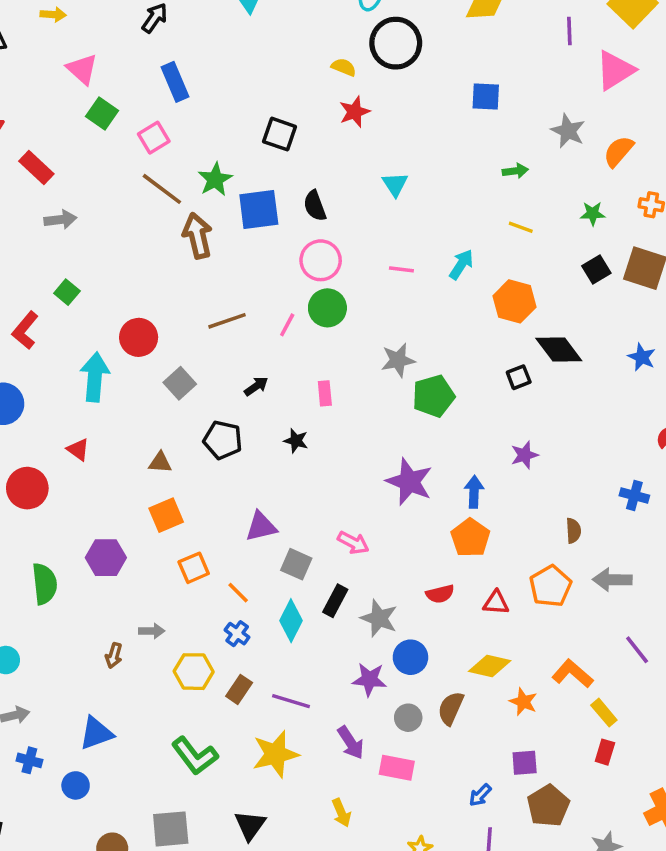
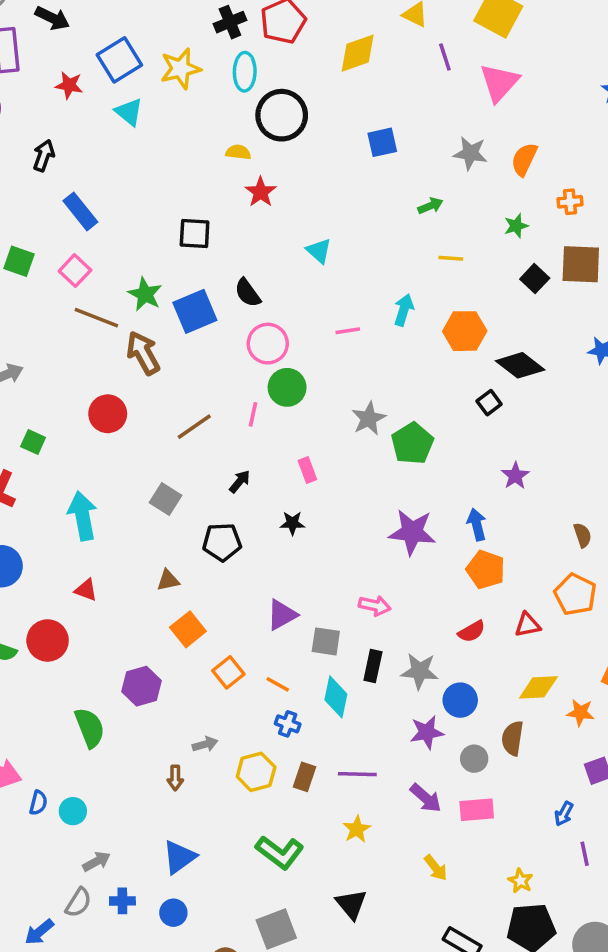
red circle: (139, 337) -> (108, 414), moved
yellow star: (275, 754) -> (357, 829), size x0.6

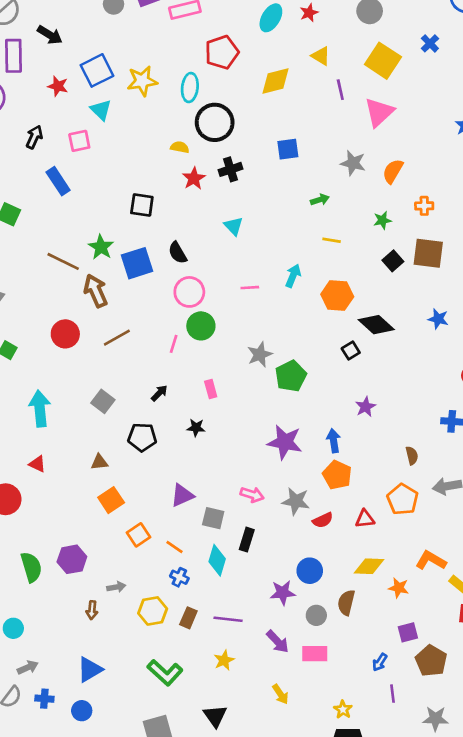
black cross: (230, 22) -> (231, 169), moved
pink square: (75, 271) -> (79, 141), moved, turned 30
brown line: (194, 427) -> (117, 338), moved
gray star: (420, 671) -> (296, 501), moved
purple hexagon: (141, 686) -> (72, 559), moved

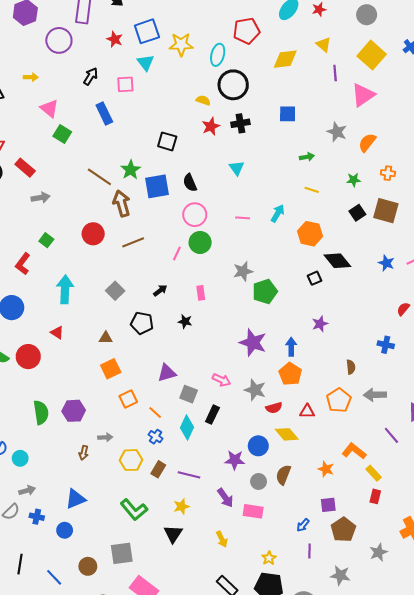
yellow diamond: (369, 566) -> (287, 434), moved, turned 40
black triangle: (215, 716) -> (173, 534), moved

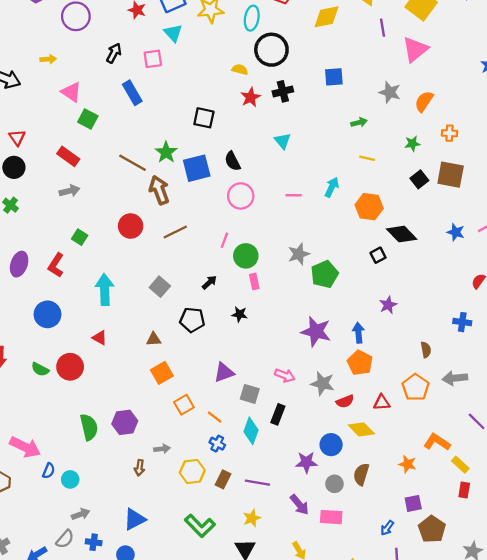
red rectangle: (25, 168) -> (68, 156), moved
green circle: (200, 242) -> (246, 256), moved

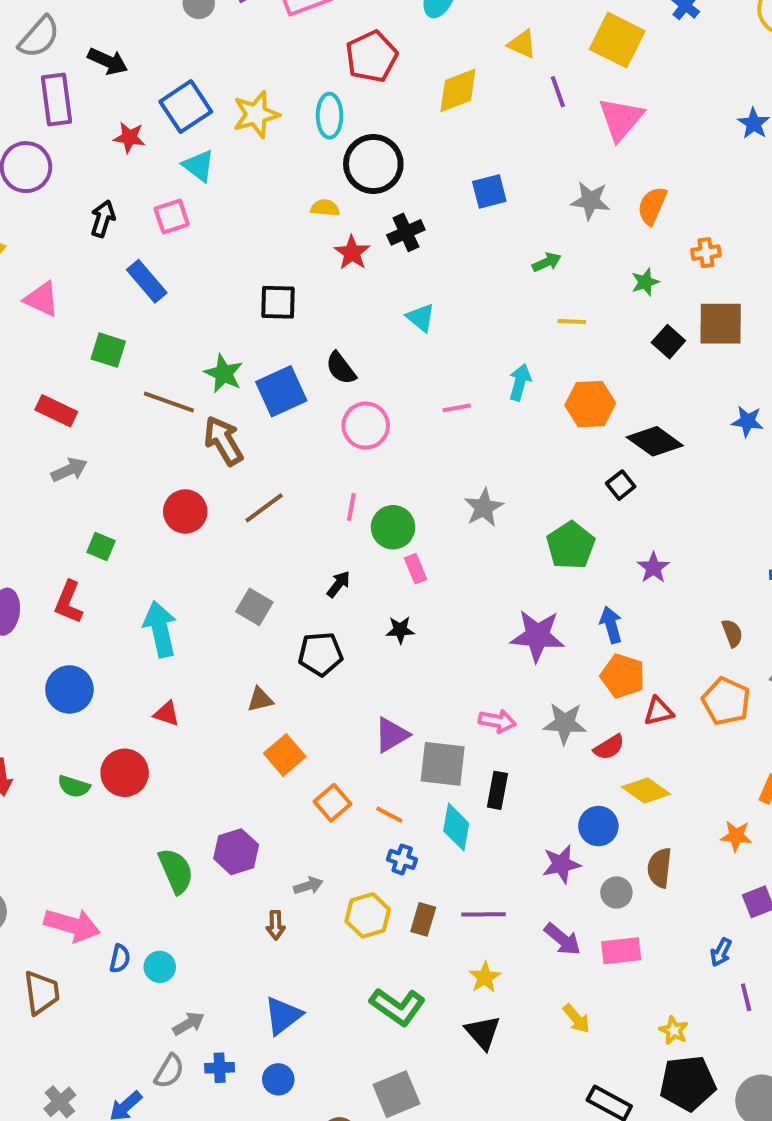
green square: (88, 119) -> (108, 350), moved
green pentagon: (325, 274) -> (571, 545), moved
gray square: (250, 394) -> (443, 764), size x1.4
red triangle: (382, 402) -> (659, 711), moved

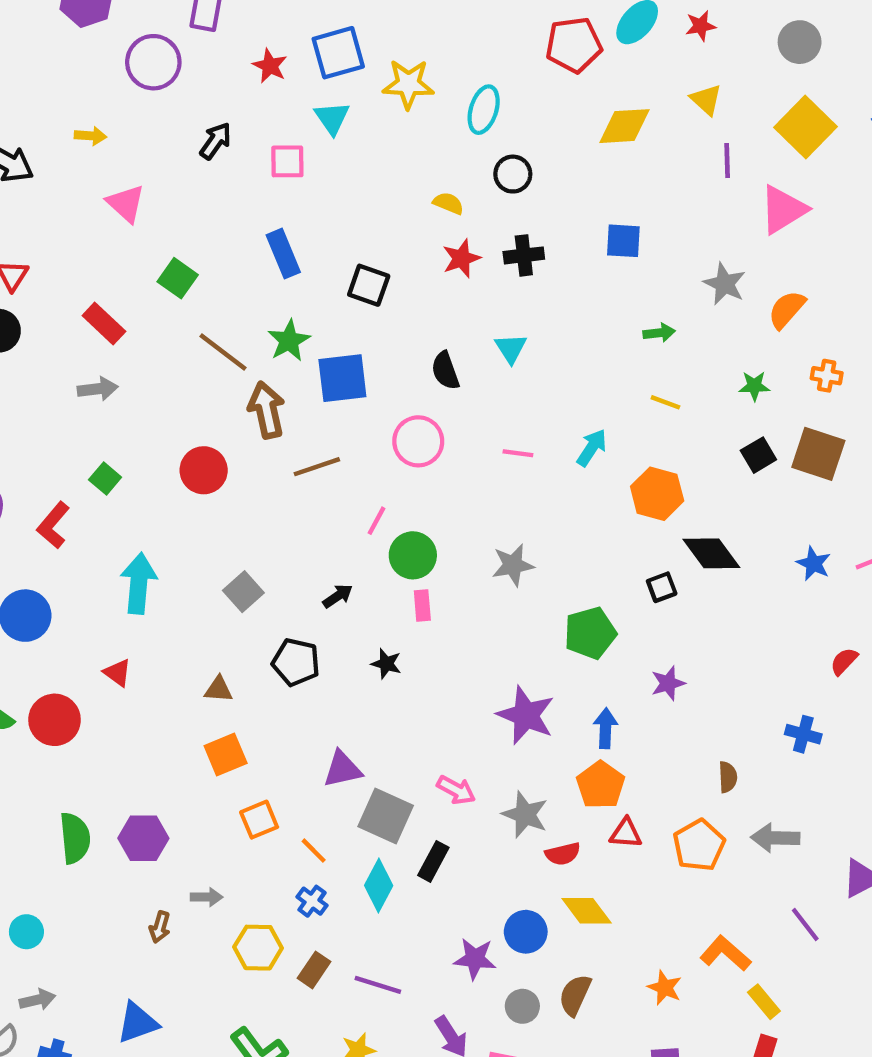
red pentagon: (372, 56) -> (574, 45), moved
black circle: (373, 164) -> (513, 174), size x0.6
blue rectangle: (147, 281) -> (283, 254), moved
black semicircle: (341, 368) -> (445, 371), moved
brown line: (264, 508) -> (317, 467), moved

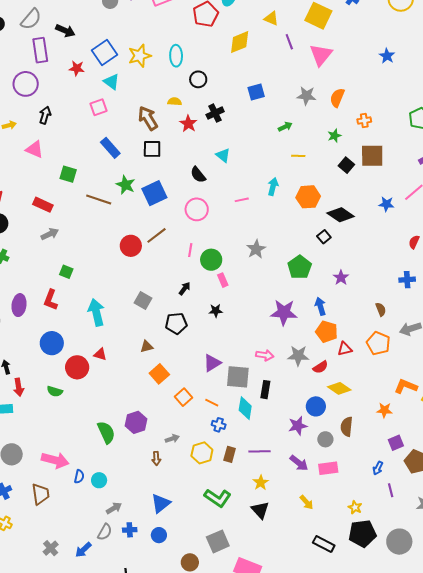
black arrow: (216, 141) -> (45, 115), moved
brown arrow: (267, 410) -> (148, 118), moved
red circle: (204, 470) -> (131, 246), moved
red circle: (55, 720) -> (77, 367), moved

